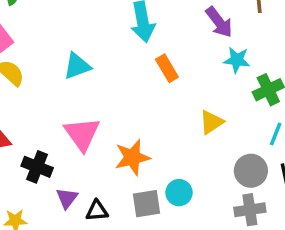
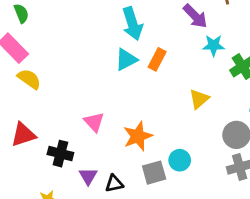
cyan triangle: (77, 66) -> (126, 60), moved
orange rectangle: (167, 68) -> (157, 59), turned 65
pink triangle: (82, 134) -> (94, 122), size x0.7

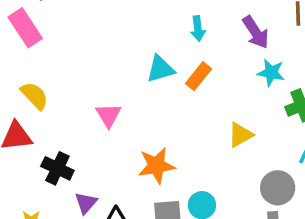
cyan arrow: (132, 24) -> (198, 29), moved, size x0.6
yellow semicircle: (29, 79) -> (34, 96), moved
pink triangle: (94, 122) -> (108, 115), moved

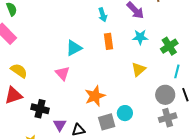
cyan triangle: (160, 69) -> (74, 48), moved
cyan star: (271, 73) -> (140, 37), moved
orange rectangle: (199, 76) -> (108, 41), turned -35

